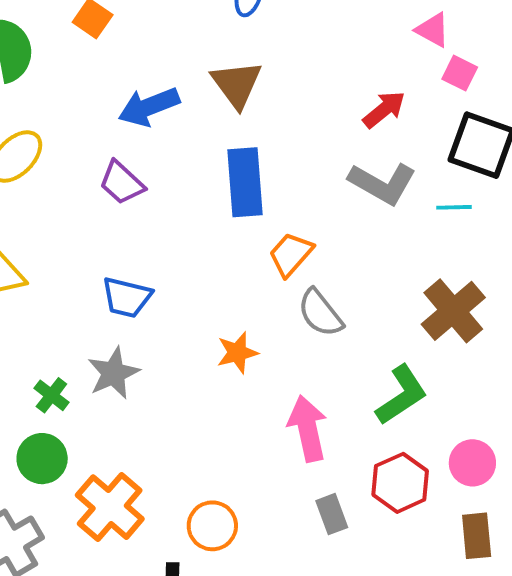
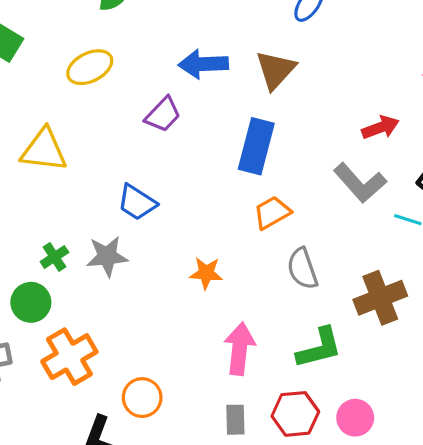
purple trapezoid: (122, 183) -> (163, 115), turned -108
gray semicircle: (320, 313) -> (302, 269), moved

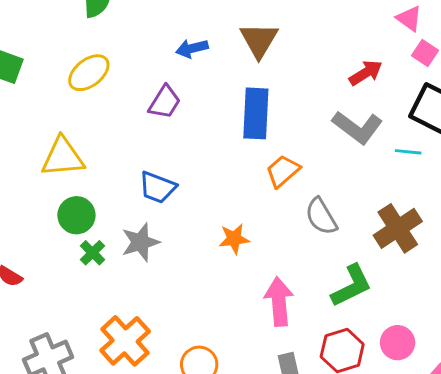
blue arrow: (203, 64) -> (192, 48), size x0.7
green circle: (31, 302) -> (76, 215), moved

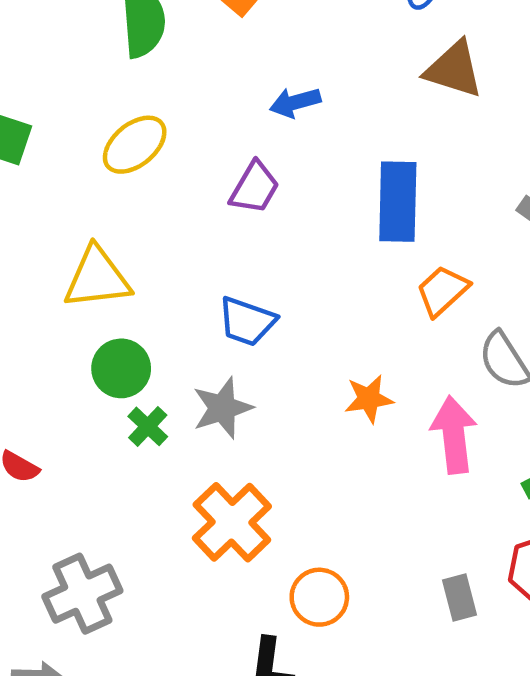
brown triangle: (259, 40) -> (454, 69), moved, turned -42
pink arrow: (279, 302) -> (454, 435), moved
orange cross: (125, 341) -> (232, 522), moved

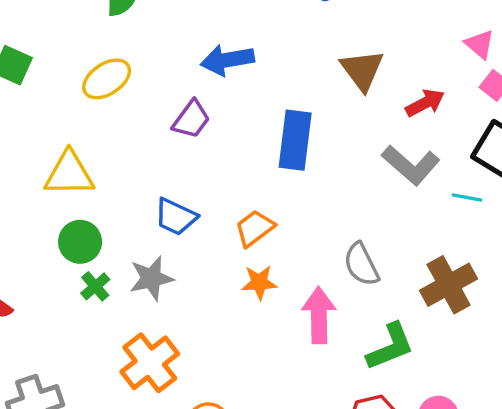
brown triangle: (454, 69) -> (362, 70), moved, turned 30
blue arrow: (295, 102) -> (227, 60), size x1.4
orange trapezoid: (442, 291) -> (255, 228), moved

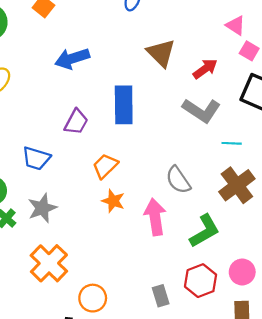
purple trapezoid: (191, 119) -> (76, 122), moved
cyan line: (467, 198) -> (232, 143), moved
blue trapezoid: (176, 217) -> (36, 158), moved
orange star: (259, 282) -> (113, 201), turned 30

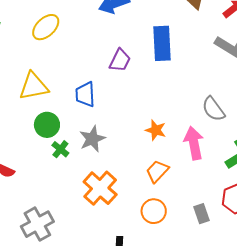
blue trapezoid: (36, 158) -> (85, 94), turned 72
orange trapezoid: (105, 166) -> (157, 171), moved
orange circle: (93, 298) -> (154, 211), moved

